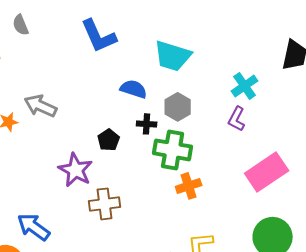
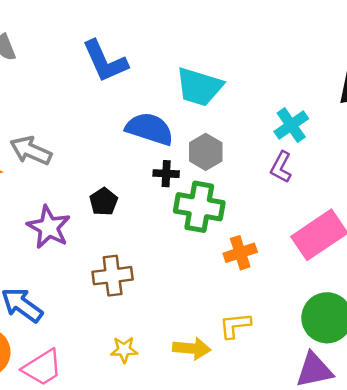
blue semicircle: (134, 89) -> (150, 129), size x1.4
black pentagon: (109, 140) -> (104, 202), moved
purple star: (76, 170) -> (49, 227), moved
orange cross: (189, 186) -> (240, 253), moved

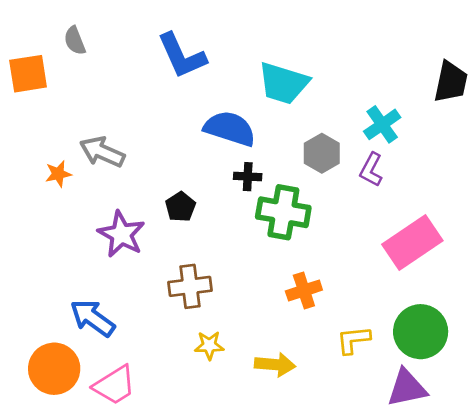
gray hexagon: (206, 152) -> (322, 153), moved
orange cross: (240, 253) -> (304, 290), moved
yellow L-shape: (235, 325) -> (353, 340), moved
yellow star: (124, 350) -> (209, 345), moved

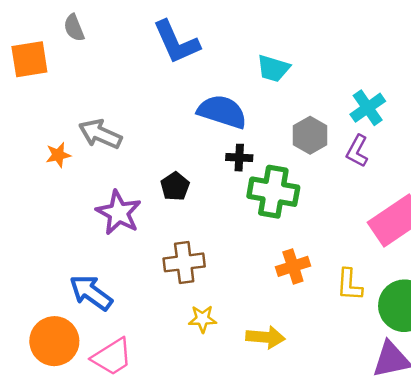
cyan trapezoid: (283, 83) -> (273, 68), size x0.7
yellow L-shape: (353, 340) -> (349, 285), moved, turned -80

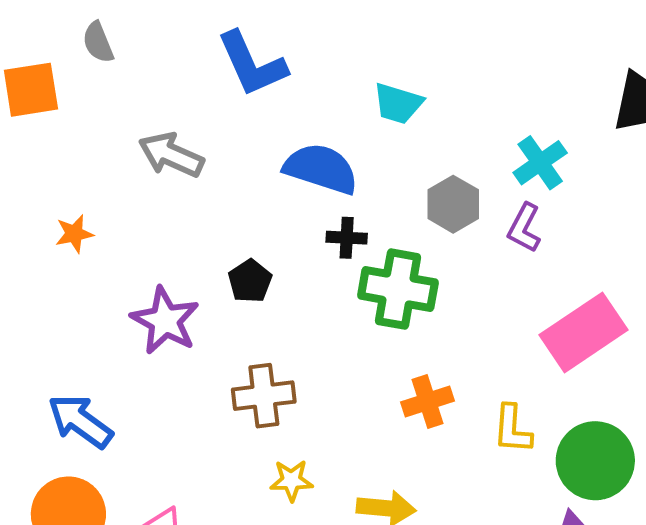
gray arrow: (100, 134) -> (171, 155), moved
blue arrow: (91, 293) -> (80, 421), moved

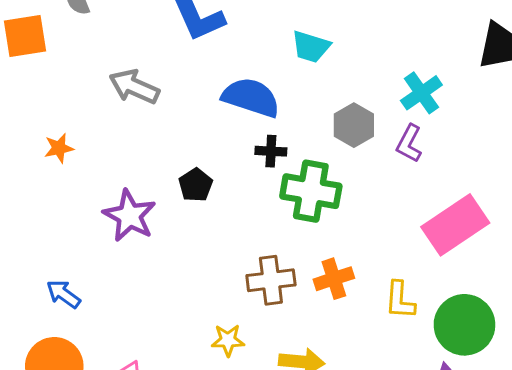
brown cross: (264, 396) -> (271, 280), moved
blue arrow: (80, 421) -> (63, 294), size x0.7

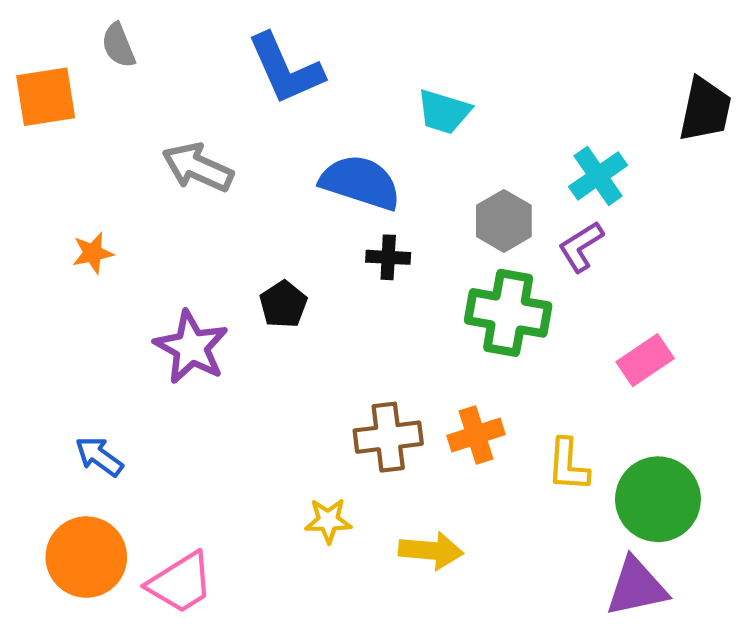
purple L-shape: (409, 144) -> (581, 247), turned 30
green cross: (311, 191) -> (508, 313), moved
pink rectangle: (455, 225) -> (645, 360), size x0.6

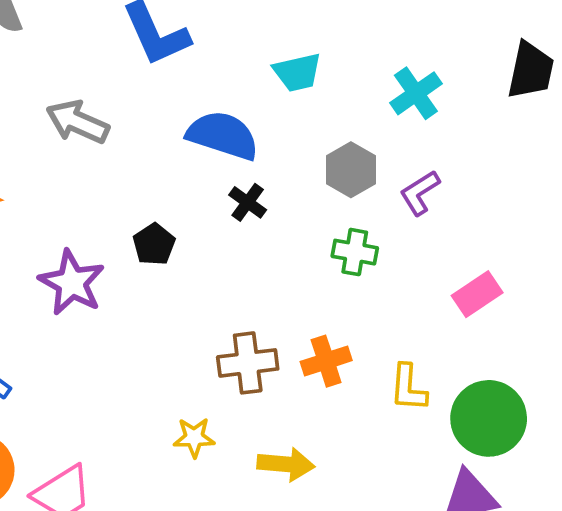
cyan trapezoid: (444, 112) -> (297, 72), turned -30
cyan cross: (598, 176) -> (416, 93), moved
black cross: (388, 257) -> (248, 202), turned 33
green cross: (508, 313) -> (355, 252), size x0.6

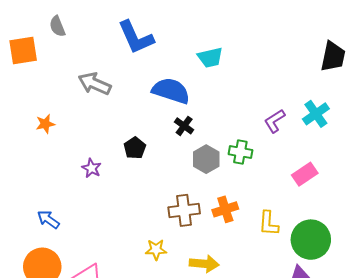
cyan cross: (416, 93) -> (316, 114), moved
gray hexagon: (351, 170) -> (206, 159), moved
purple star: (72, 283) -> (92, 168), size x0.6

